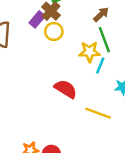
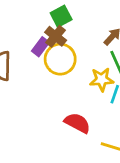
yellow circle: (54, 31) -> (60, 59), size x1.5

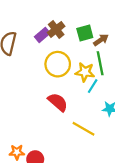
green square: (61, 16) -> (85, 33), moved
yellow circle: (60, 59) -> (58, 64), moved

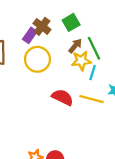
brown arrow: (101, 40) -> (75, 46), moved
yellow circle: (58, 64) -> (37, 59), moved
yellow line: (83, 129) -> (91, 99), moved

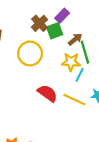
green square: (71, 22) -> (55, 31), moved
purple rectangle: (30, 35) -> (62, 16), moved
brown arrow: (75, 46) -> (75, 39), moved

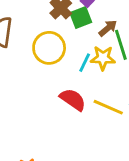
cyan line: (80, 75) -> (85, 63), moved

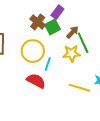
cyan line: (85, 63) -> (48, 64), moved
red semicircle: (73, 100) -> (36, 81), moved

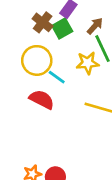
brown arrow: (72, 32) -> (95, 26), moved
cyan line: (48, 64) -> (57, 77), turned -72

